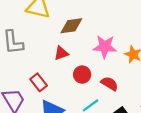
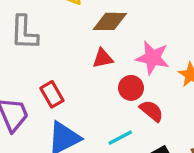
red triangle: (61, 53) -> (103, 58), moved
red circle: (82, 75) -> (131, 88), moved

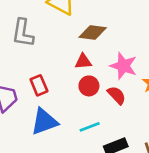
red circle: (131, 88) -> (89, 86), moved
red semicircle: (151, 111) -> (117, 95), moved

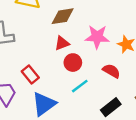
red semicircle: (117, 95) -> (111, 71), moved
cyan line: (90, 127) -> (80, 86), moved

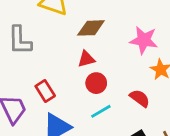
pink star: (97, 37) -> (144, 40), moved

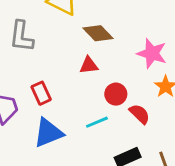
brown diamond: (91, 28) -> (98, 33), turned 40
red circle: (96, 83) -> (116, 94), moved

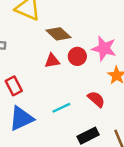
red circle: (116, 94) -> (77, 56), moved

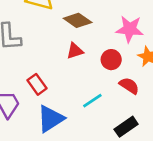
red circle: (77, 56) -> (111, 60), moved

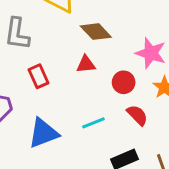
red rectangle: (37, 84) -> (39, 76), moved

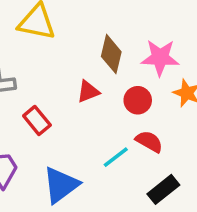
brown diamond: (96, 32) -> (111, 54), moved, turned 72
red semicircle: (137, 115) -> (149, 141), moved

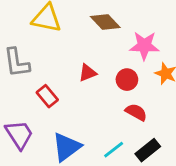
brown diamond: (111, 54) -> (105, 22), moved, turned -56
cyan line: (116, 157) -> (114, 150), moved

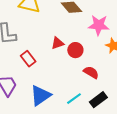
red circle: (127, 80) -> (75, 50), moved

